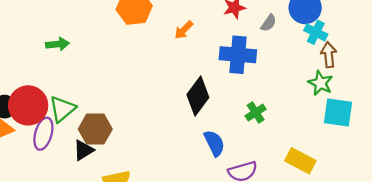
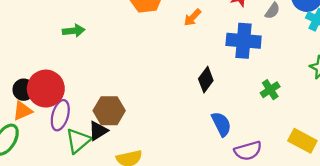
black diamond: (198, 96) -> (206, 80), size x0.7
green triangle: (62, 109) -> (78, 141), moved
green cross: (256, 112) -> (270, 90), moved

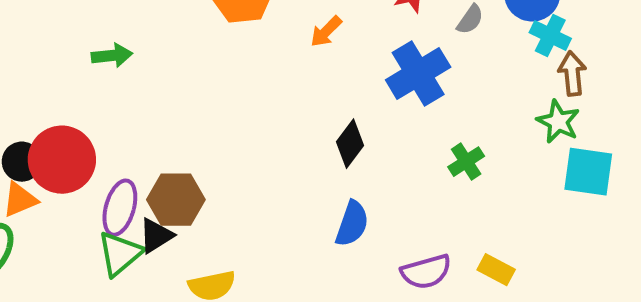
blue cross: (244, 41) -> (418, 74), turned -36
purple ellipse: (60, 115) -> (120, 208), moved
blue semicircle: (221, 124) -> (352, 224), moved, turned 45
yellow rectangle: (302, 141) -> (496, 270), moved, size x0.7

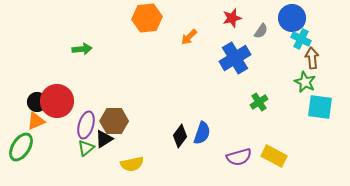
black diamond: (350, 144) -> (180, 136), moved
green triangle: (120, 254) -> (86, 148), size x0.7
yellow rectangle: (496, 270) -> (274, 156), size x1.4

